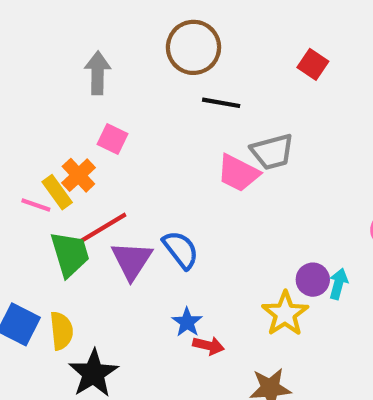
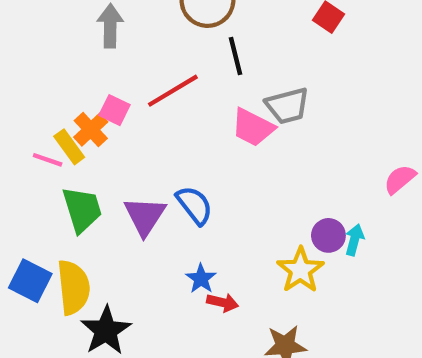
black line: (221, 103) -> (236, 56), turned 66
pink square: (113, 139) -> (115, 110), moved
red line: (102, 228) -> (173, 91), moved
yellow semicircle: (61, 331) -> (73, 287), size x1.4

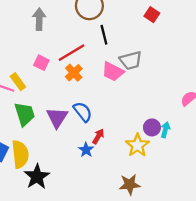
orange cross: (91, 130) -> (74, 73), moved
red arrow: (223, 302) -> (98, 136), moved, turned -72

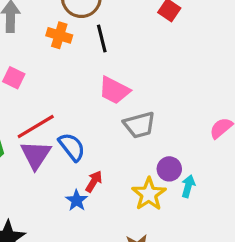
red line: (72, 53) -> (36, 126), moved
gray trapezoid: (131, 60) -> (139, 125), moved
orange cross: (74, 73) -> (59, 35), moved, turned -30
cyan arrow: (165, 130) -> (188, 186), moved

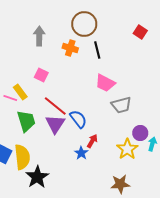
red line: (36, 126) -> (55, 106), turned 70

